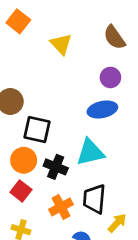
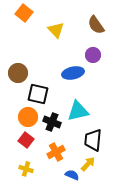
blue ellipse: (102, 109) -> (73, 73), moved
black trapezoid: (94, 199) -> (93, 140), moved
yellow arrow: (117, 223) -> (88, 164), moved

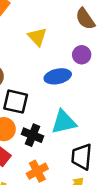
yellow triangle: (56, 30) -> (37, 37), moved

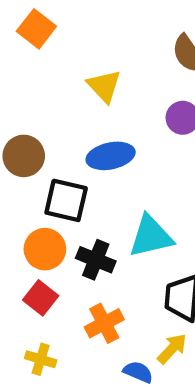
blue ellipse: (58, 76) -> (111, 156), moved

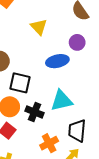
blue ellipse: (111, 156) -> (57, 61), moved
orange cross: (104, 323) -> (49, 143), moved

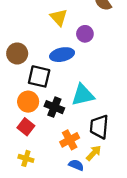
purple circle: (77, 42) -> (85, 34), moved
blue ellipse: (57, 61) -> (62, 55), moved

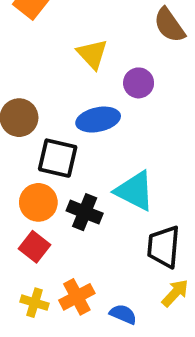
cyan triangle: (83, 95) -> (135, 191), turned 40
orange cross: (70, 140) -> (77, 297), moved
yellow arrow: (94, 153) -> (175, 293), moved

